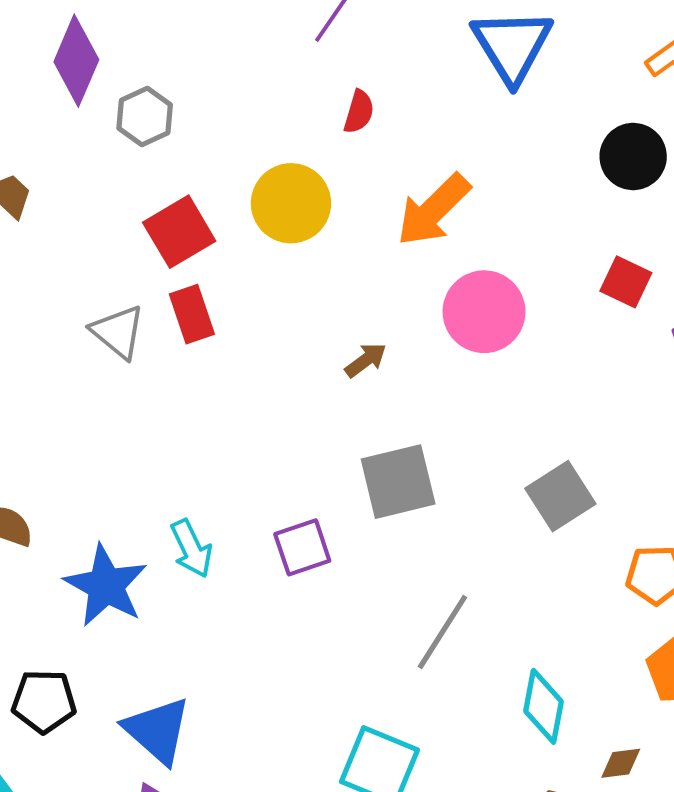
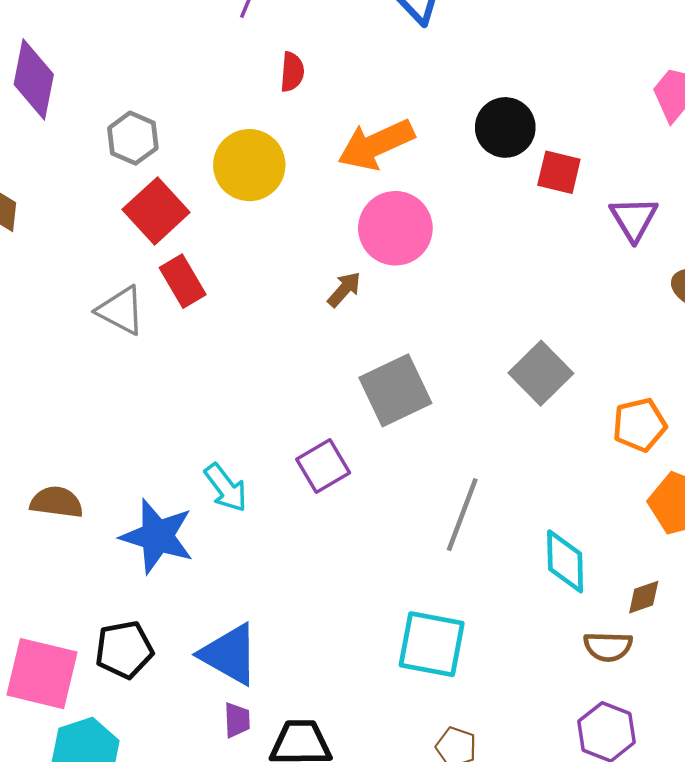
gray hexagon: (145, 117) -> (133, 138), moved
black circle: (633, 157) -> (505, 127), moved
orange arrow: (433, 210) -> (376, 145), turned 32
pink circle: (484, 312) -> (395, 228), moved

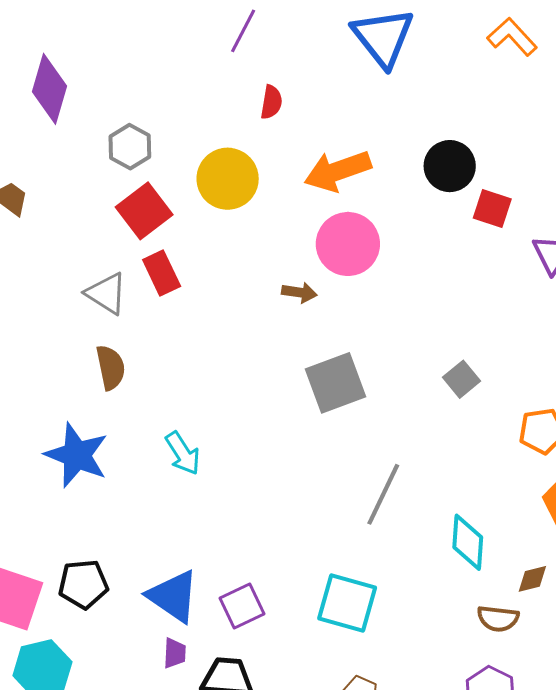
brown arrow: (344, 289) -> (299, 292), turned 52
gray square: (541, 373) -> (461, 379), size x0.7
purple square: (323, 466) -> (242, 606), moved
brown semicircle: (57, 502) -> (111, 368), moved, turned 66
blue star: (157, 536) -> (77, 455), moved

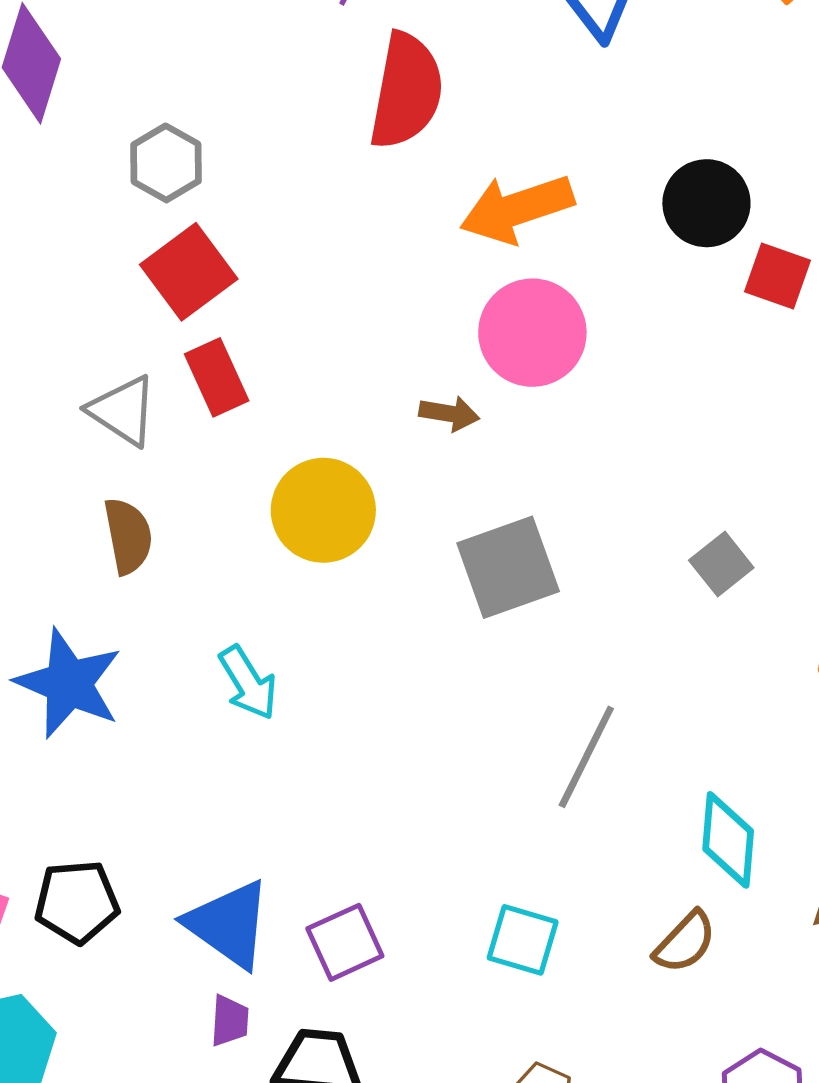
red semicircle: (271, 102) -> (406, 91), size x2.0
yellow circle: (228, 179) -> (323, 510), moved
cyan square: (347, 603) -> (523, 940), size x0.7
brown semicircle: (498, 619) -> (685, 942), moved, turned -54

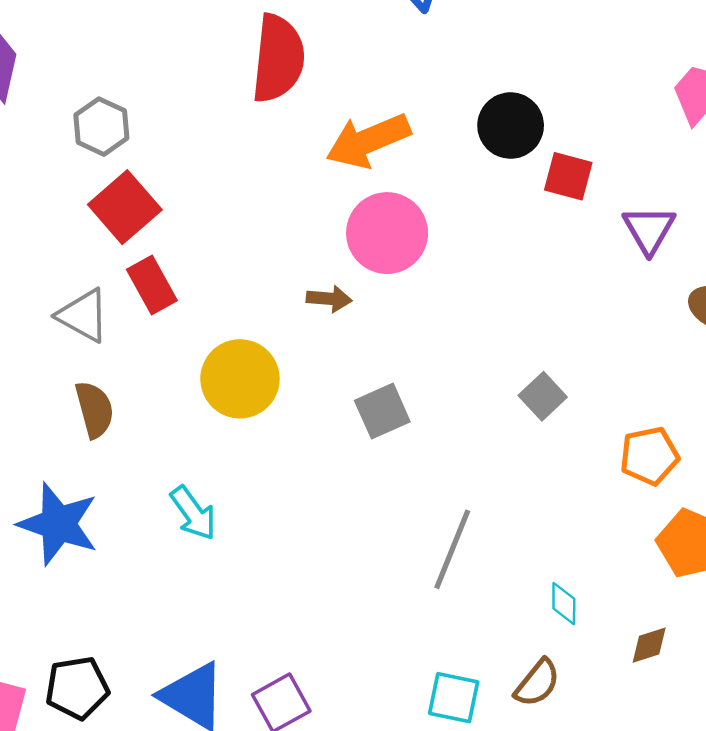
gray square: (508, 567) -> (382, 411), size x0.7
cyan diamond: (728, 840) -> (564, 604), size x0.6
cyan square: (523, 940) -> (454, 698), moved

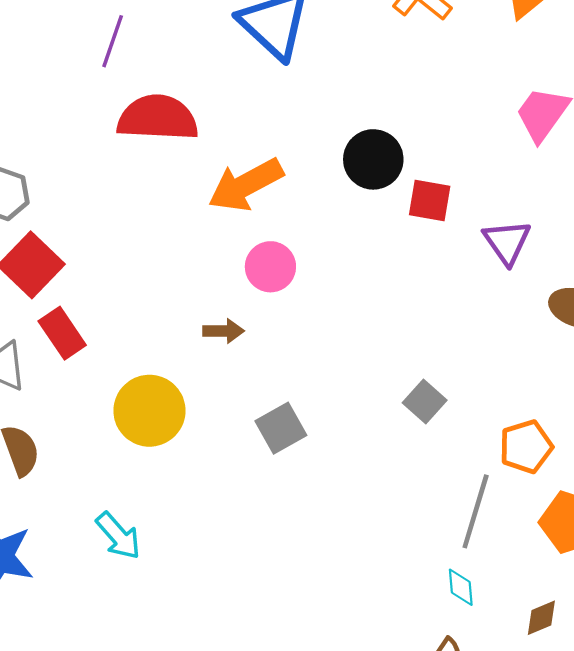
red semicircle: (278, 58) -> (158, 118), turned -88
pink circle: (387, 233) -> (270, 267), size x0.7
gray line: (452, 549) -> (476, 511), moved

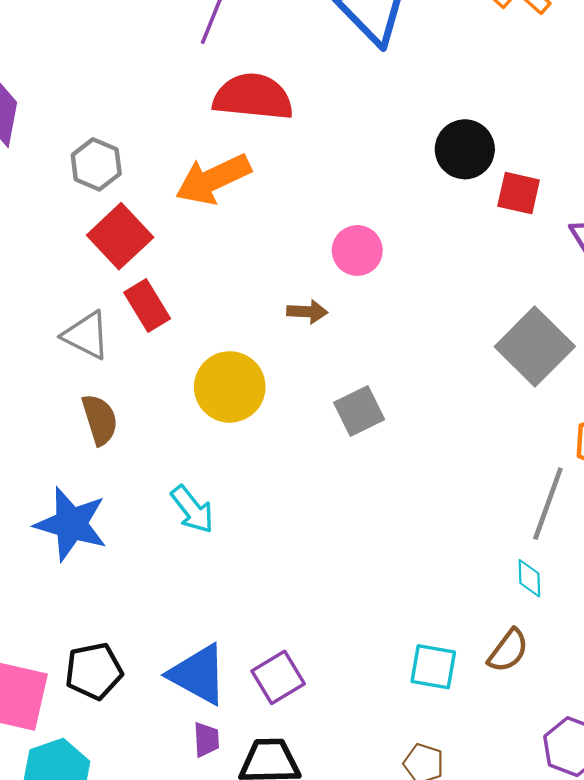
orange arrow: (246, 185) -> (213, 179), moved
gray square: (425, 402) -> (535, 346), moved, size x1.8

